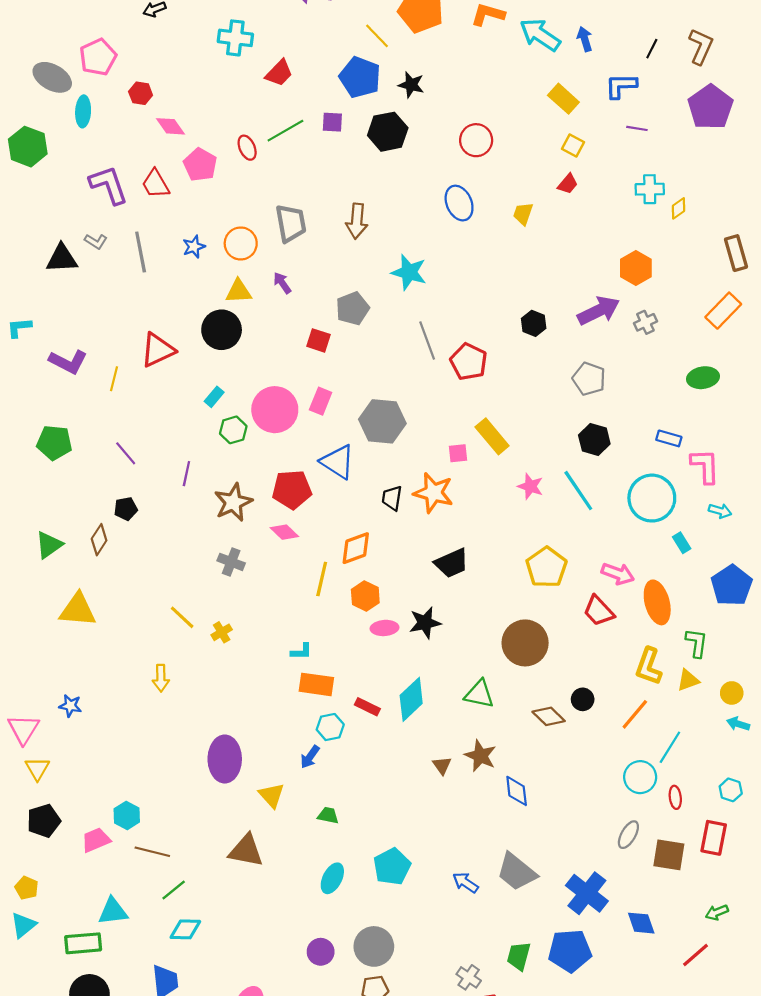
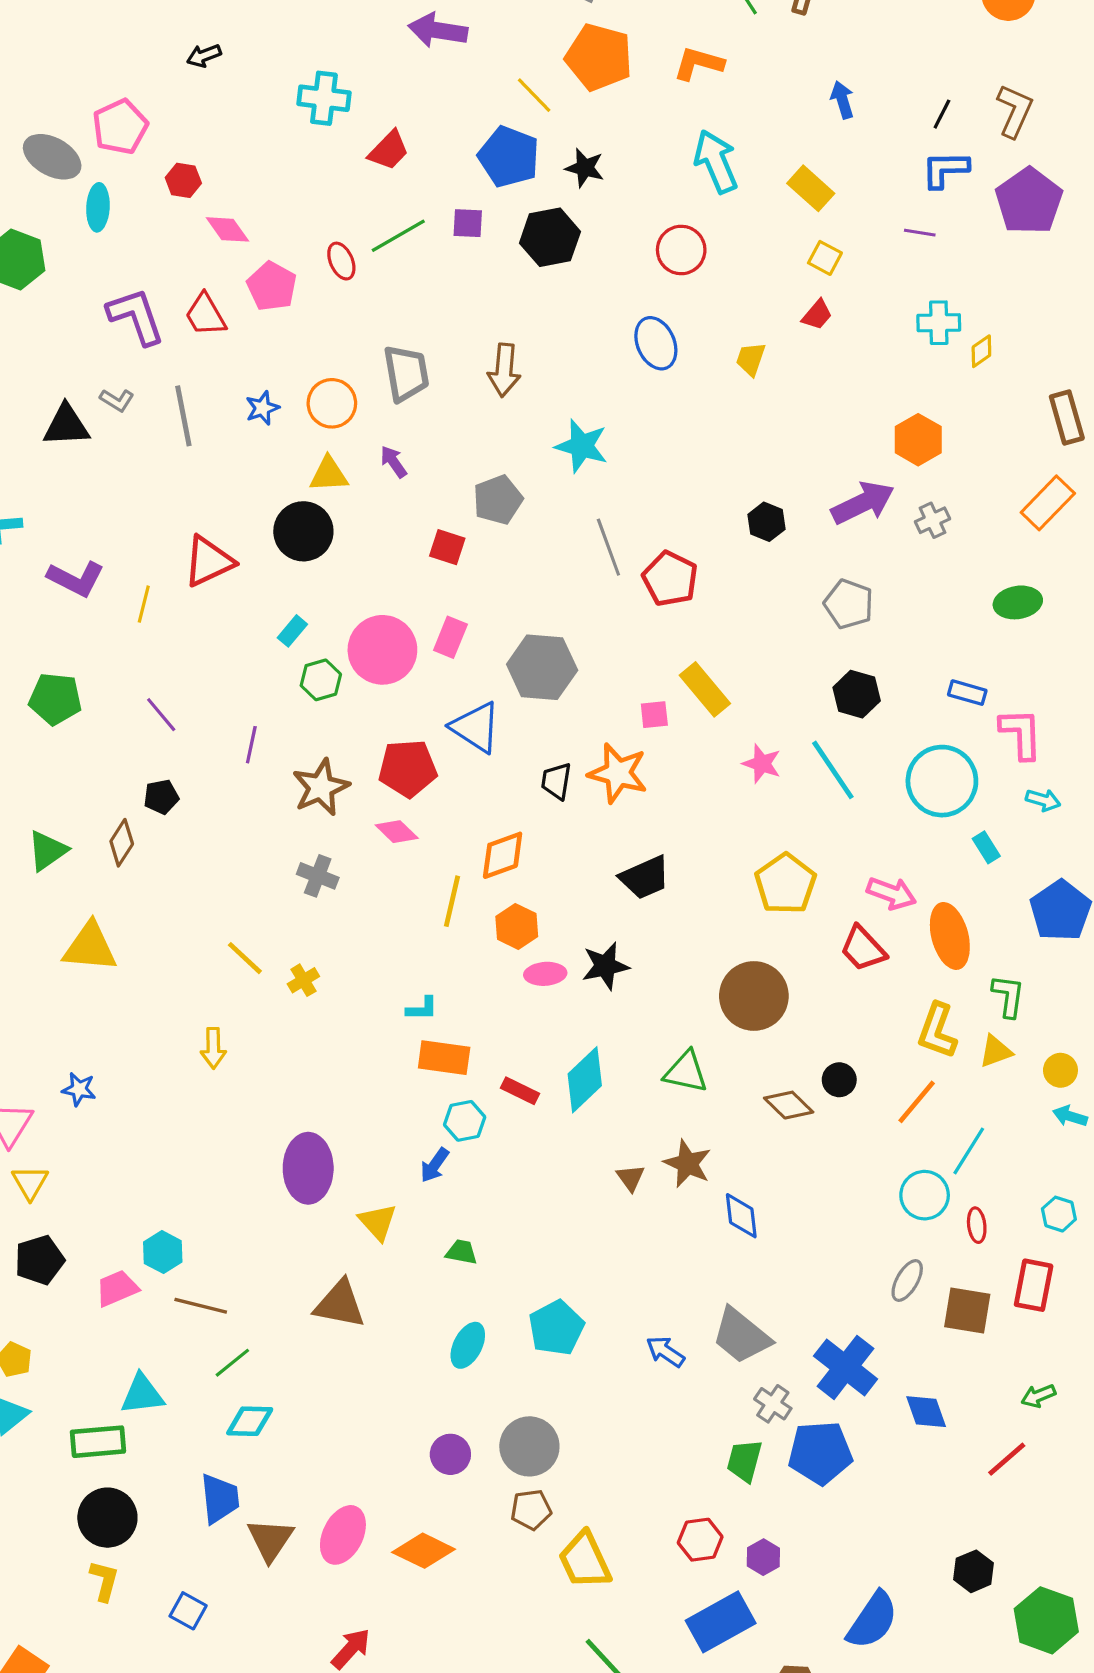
cyan arrow: (540, 35) -> (716, 161), moved, turned 33
blue L-shape: (621, 86) -> (945, 169), moved
gray cross: (469, 977) -> (773, 1404), moved

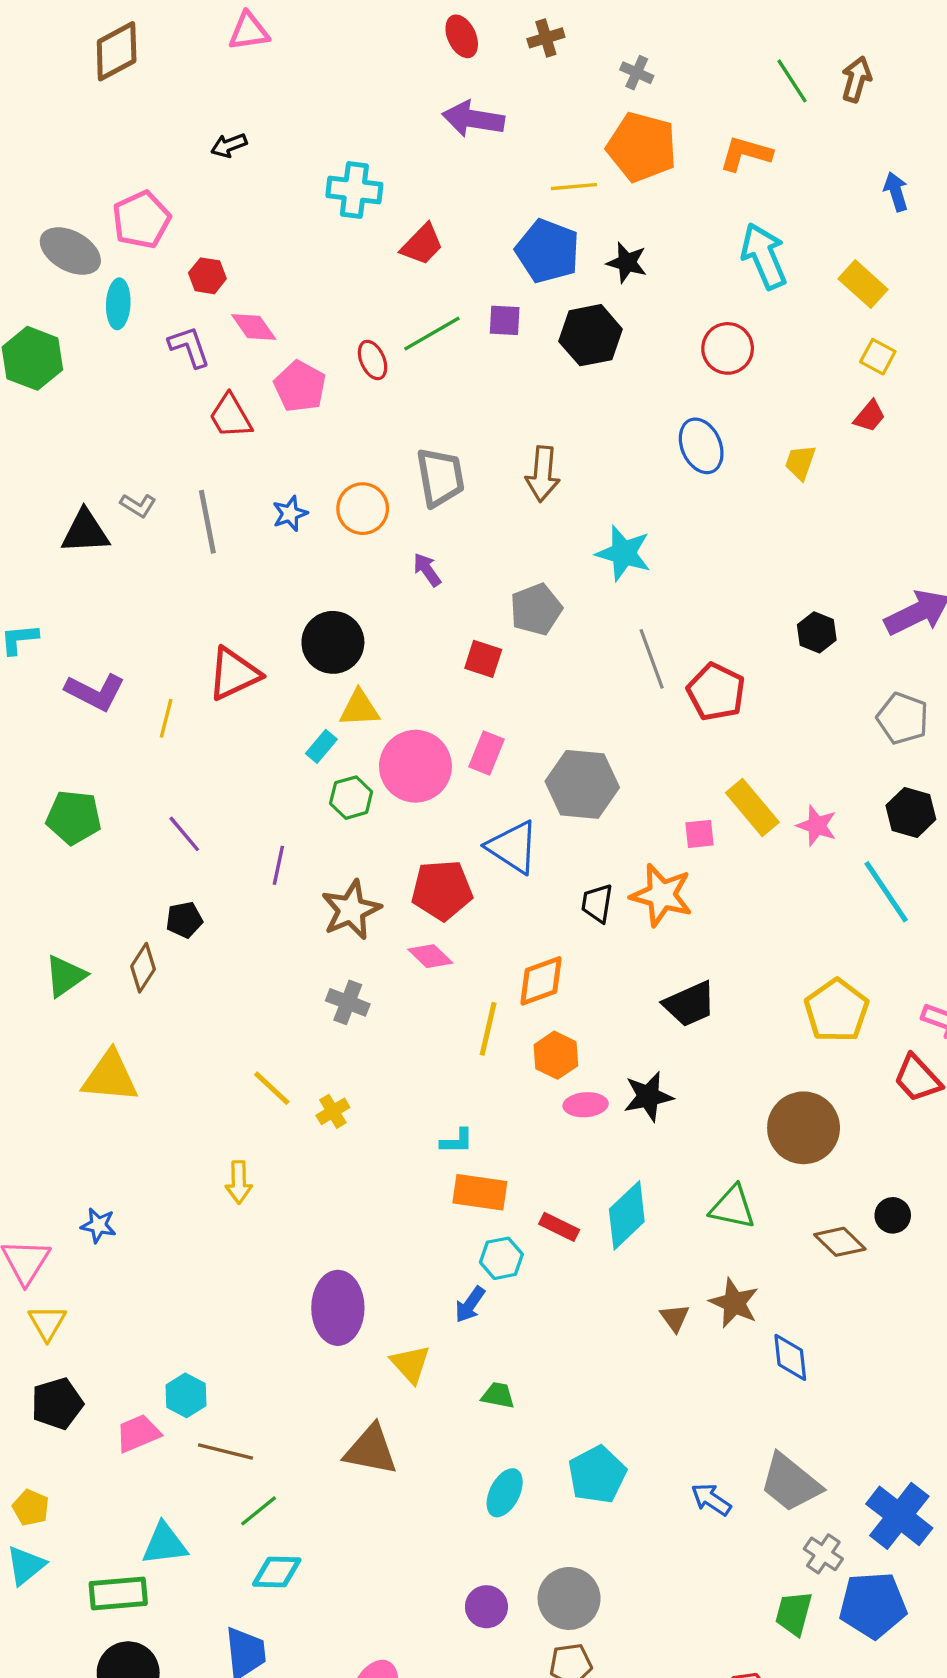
yellow line: (534, 95) -> (574, 187), turned -51
purple L-shape: (136, 316) -> (189, 347), moved, size x0.7
yellow triangle: (329, 474) -> (359, 708), moved
pink star: (762, 764) -> (817, 826), moved

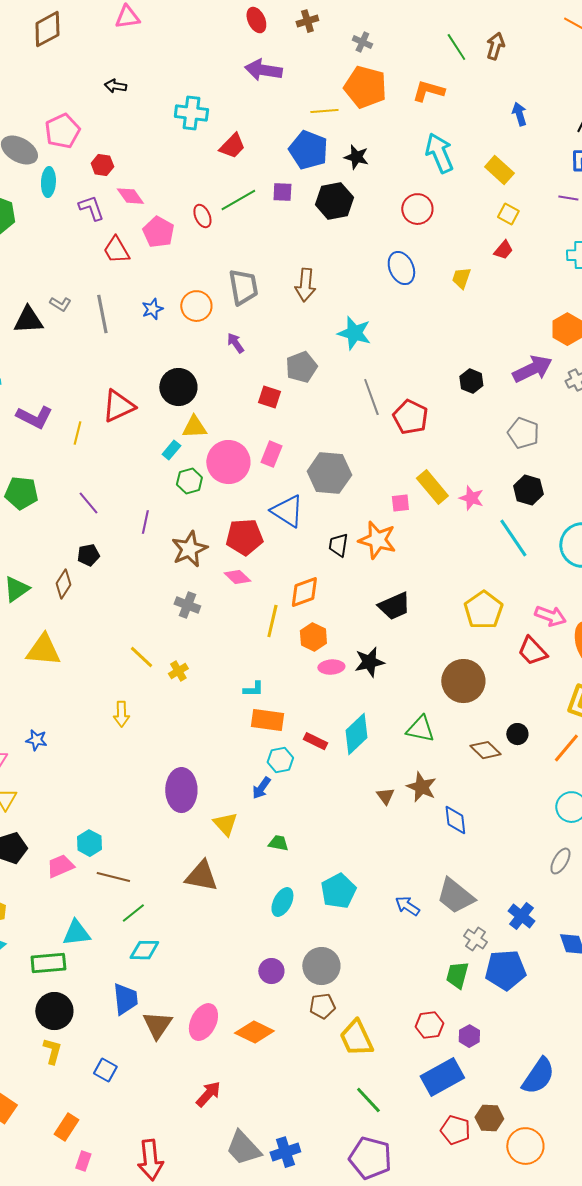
black arrow: (229, 145) -> (115, 86), turned 30
blue cross: (899, 1516) -> (521, 916), size x0.7

